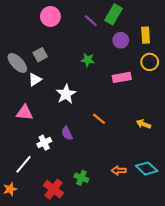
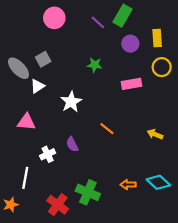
white line: (24, 164) -> (25, 178), turned -30
green cross: (81, 178) -> (88, 192), size x1.5

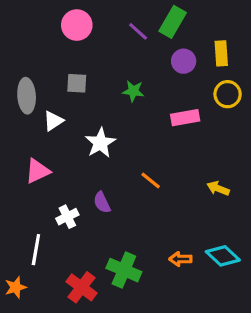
gray square: (43, 59) -> (77, 83), moved, turned 32
gray ellipse: (19, 68) -> (27, 96), turned 40
pink triangle: (26, 122) -> (38, 171), turned -30

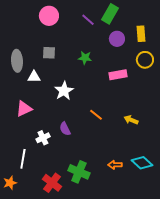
white triangle: (53, 121) -> (34, 77), turned 32
yellow arrow: (218, 188) -> (131, 120), moved

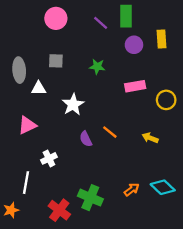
green rectangle: (110, 14) -> (126, 16), turned -30
yellow circle: (145, 60) -> (166, 100), moved
purple semicircle: (65, 129) -> (86, 139), moved
orange arrow: (115, 165) -> (132, 189), turned 144

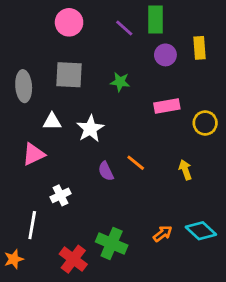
gray square: (56, 61) -> (69, 75), size x1.5
white triangle: (39, 88) -> (52, 122), moved
yellow arrow: (150, 138) -> (185, 170), turned 49

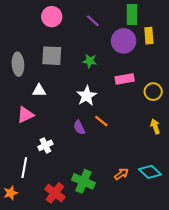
green rectangle: (156, 19) -> (132, 15), moved
purple circle: (165, 55) -> (124, 41), size x1.5
white star: (90, 129) -> (87, 96), moved
yellow arrow: (185, 170) -> (155, 126), moved

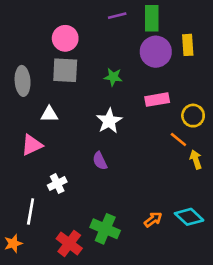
green rectangle: (132, 15) -> (152, 18), moved
pink circle: (52, 17) -> (65, 38), moved
purple line: (93, 21) -> (117, 16), moved, turned -56
orange line: (101, 121) -> (178, 140), moved

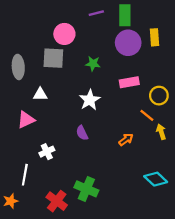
pink circle: (65, 38) -> (64, 34), moved
orange arrow: (153, 219) -> (126, 140), moved

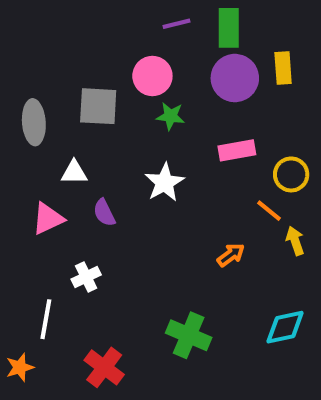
pink circle: (64, 34) -> (152, 76), moved
purple semicircle: (82, 133) -> (104, 213), moved
cyan diamond: (156, 179) -> (285, 327), turned -55
green cross: (86, 189) -> (189, 335), moved

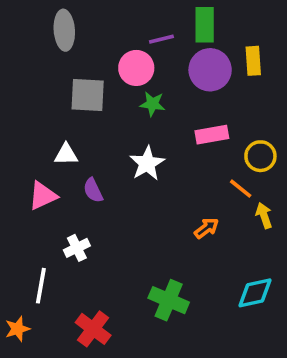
purple line: (177, 24) -> (161, 39), moved
gray ellipse: (34, 122) -> (64, 30), moved

